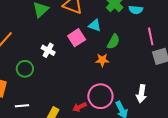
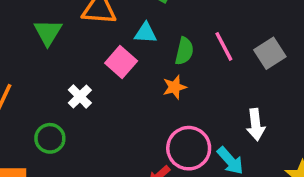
pink line: (151, 36) -> (224, 46), moved
white cross: (48, 50) -> (80, 96), turned 32

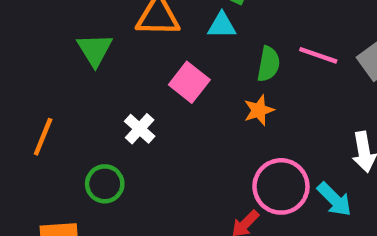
cyan triangle: (146, 33) -> (222, 25), moved
pink line: (224, 46) -> (318, 55), turned -40

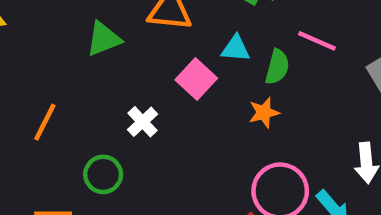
cyan triangle: (222, 25) -> (236, 49), moved
green triangle: (95, 50) -> (104, 39), turned 36
pink line: (318, 55) -> (317, 41), moved

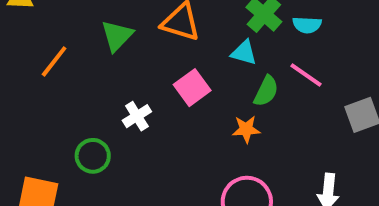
green triangle: (104, 39) -> (117, 36), turned -36
cyan triangle: (236, 49) -> (244, 53), moved
orange line: (45, 122) -> (54, 61), moved

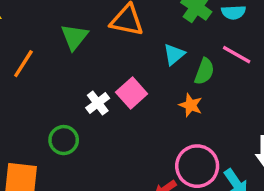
cyan triangle: (244, 53) -> (174, 54), moved, turned -50
pink square: (192, 88) -> (132, 93), moved
orange star: (246, 129) -> (191, 105), turned 30

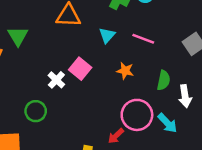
green triangle: (74, 37) -> (18, 36), moved
pink line: (237, 55) -> (143, 39), moved
green semicircle: (204, 71) -> (164, 80), moved

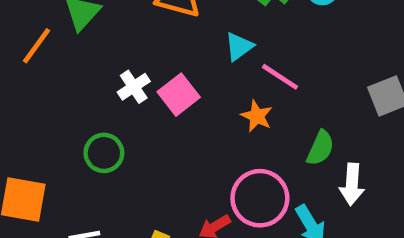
pink line: (143, 39) -> (280, 77), moved
white cross: (56, 80) -> (134, 87), moved
green circle: (36, 111) -> (104, 153), moved

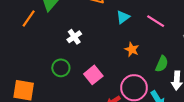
pink line: (280, 77) -> (156, 21), moved
pink square: (179, 95) -> (93, 75), moved

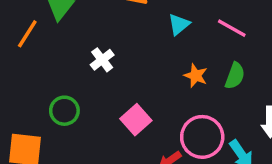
green semicircle: (162, 64) -> (235, 76), moved
green circle: (61, 68) -> (64, 111), moved

